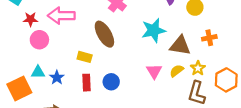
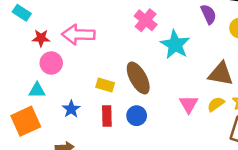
cyan star: (154, 30) -> (175, 45), moved, turned -30
brown ellipse: (104, 34) -> (138, 78), moved
cyan triangle: (38, 72) -> (37, 90), moved

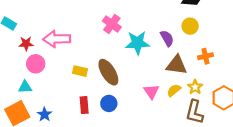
purple semicircle: (208, 14) -> (167, 38), moved
cyan star: (175, 45) -> (137, 43), turned -30
yellow rectangle: (105, 85) -> (80, 71), moved
blue star: (71, 109) -> (44, 114), moved

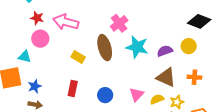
purple semicircle: (167, 38) -> (165, 51), turned -98
brown ellipse: (108, 72) -> (105, 48), moved
blue circle: (109, 103) -> (105, 95), moved

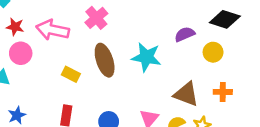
pink cross: (119, 23) -> (96, 18), moved
purple semicircle: (165, 51) -> (185, 34), moved

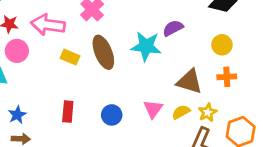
purple semicircle: (185, 34) -> (173, 28), moved
yellow circle: (213, 52) -> (222, 45), moved
yellow rectangle: (71, 74) -> (70, 57), moved

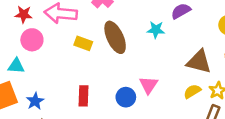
cyan star: (146, 46) -> (156, 30), size x0.6
pink triangle: (153, 109) -> (148, 85), moved

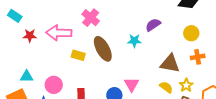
pink circle: (32, 40) -> (54, 85), moved
yellow semicircle: (192, 91) -> (166, 87), turned 72

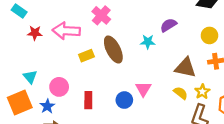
yellow rectangle: (78, 55) -> (86, 56), turned -40
cyan triangle: (27, 76) -> (30, 77), turned 48

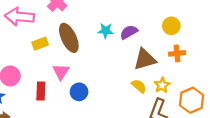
purple semicircle: (168, 25) -> (129, 32), moved
brown triangle: (185, 68) -> (145, 59), turned -30
pink triangle: (143, 89) -> (61, 72), moved

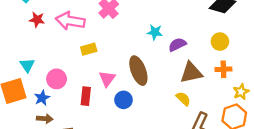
cyan star: (106, 31) -> (155, 32), moved
brown ellipse: (69, 38) -> (138, 71), moved
yellow star: (162, 85) -> (241, 92), moved

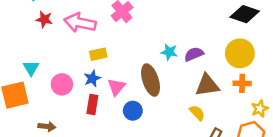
cyan star: (155, 32) -> (169, 52), moved
yellow circle: (220, 42) -> (240, 53), size x1.5
blue star: (42, 98) -> (92, 78), moved

